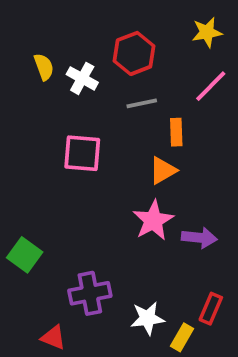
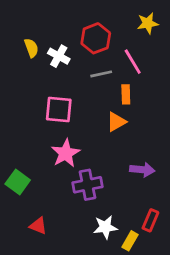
pink line: (211, 86) -> (133, 62), moved, turned -76
pink star: (153, 220) -> (66, 153), moved
purple cross: (90, 293) -> (88, 185), moved
red triangle: (53, 337) -> (38, 226), moved

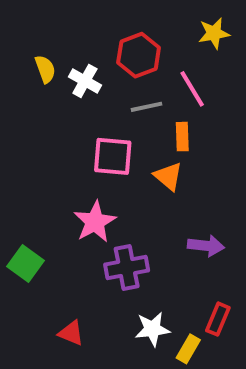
pink square: (59, 109) -> (113, 156), moved
orange triangle: (116, 122) -> (168, 176), turned -50
red triangle: (38, 226) -> (71, 333), moved

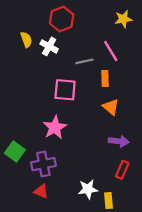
red hexagon: (139, 55) -> (62, 19), moved
orange triangle: (168, 176) -> (111, 107), moved
purple cross: (127, 268) -> (43, 164), moved
red rectangle: (218, 319) -> (122, 170), moved
yellow rectangle: (188, 349) -> (108, 201), turned -35

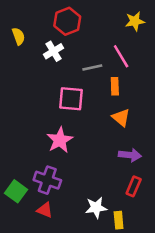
yellow semicircle: (26, 40) -> (18, 36), moved
white cross: (49, 46) -> (54, 51), turned 30
green square: (15, 151) -> (16, 191), moved
purple cross: (43, 164) -> (47, 180), turned 30

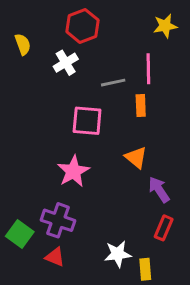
pink line: (121, 56) -> (148, 69), turned 30
orange triangle: (121, 118) -> (136, 158), moved
purple arrow: (130, 155) -> (159, 190), turned -130

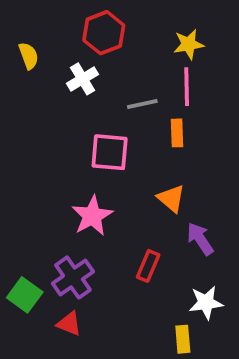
yellow star: (165, 26) -> (189, 44), moved
purple cross: (58, 220) -> (73, 277), turned 36
red rectangle: (164, 228) -> (148, 266), moved
white star: (118, 254) -> (206, 303), moved

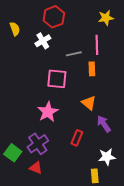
yellow star: (189, 44) -> (106, 18), moved

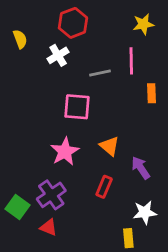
orange rectangle: (92, 69) -> (151, 93), moved
orange triangle: (89, 103) -> (109, 146), moved

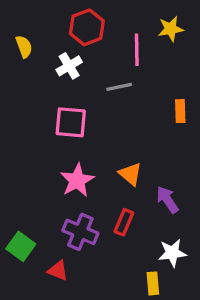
pink line: (131, 61) -> (137, 50), moved
pink square: (77, 107) -> (71, 122), moved
purple cross: (51, 195) -> (80, 232), moved, turned -32

